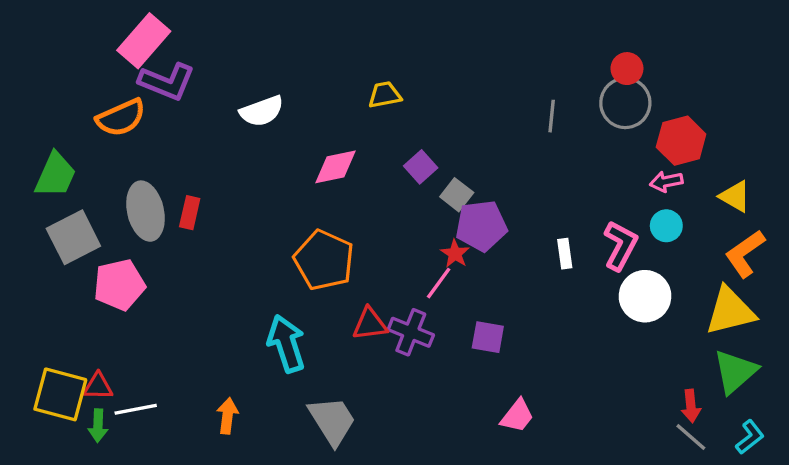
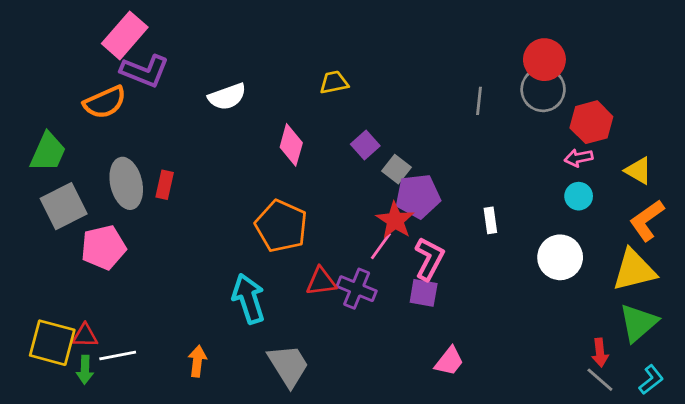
red circle: (627, 69) -> (544, 60), size x1.5
pink diamond: (335, 167) -> (291, 145), turned -63
pink L-shape: (620, 245) -> (429, 259), moved
red star: (455, 254) -> (395, 220), size x1.5

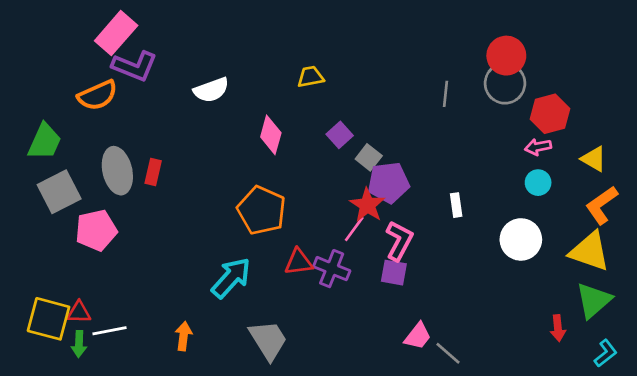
yellow triangle: (634, 270) -> (590, 251), turned 33
cyan arrow: (249, 299) -> (231, 278), turned 60
gray line: (600, 380) -> (448, 353), moved

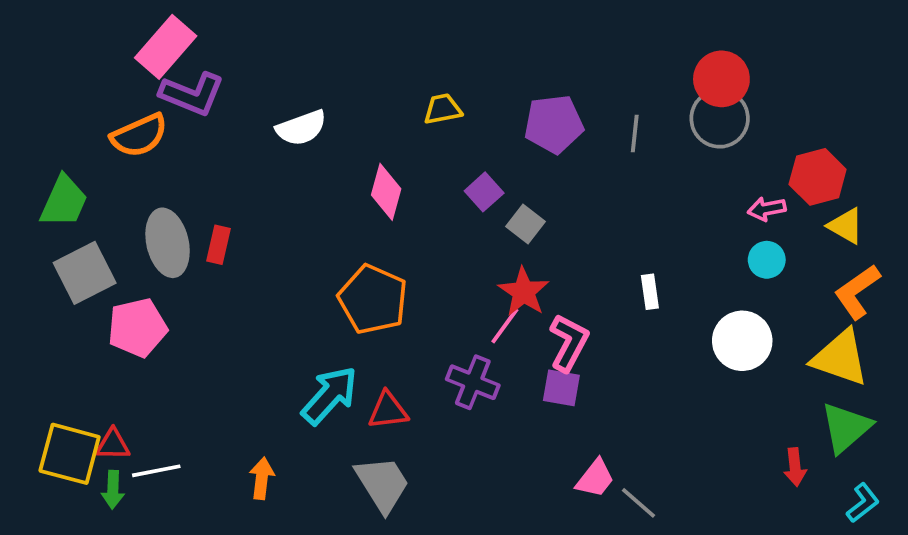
red hexagon: (550, 114) -> (818, 177), moved
purple pentagon: (389, 183) -> (554, 124), moved
red triangle: (299, 262) -> (388, 411), moved

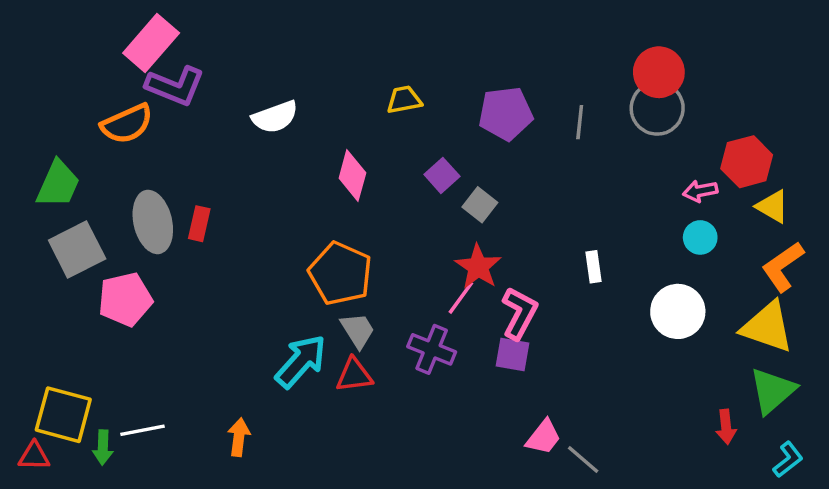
red triangle: (113, 444) -> (34, 456), moved
gray trapezoid: (382, 484) -> (358, 330), moved, size x0.7

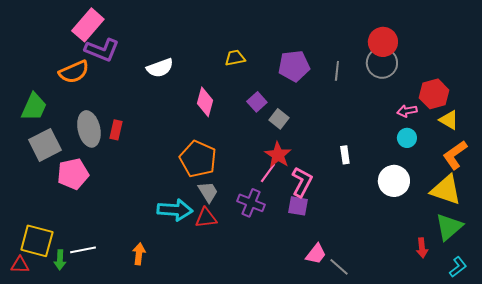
cyan arrow: (301, 361) -> (175, 210), turned 52

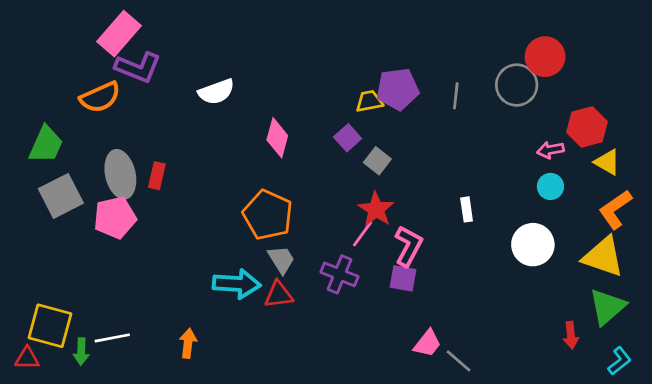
red circle: (383, 42) -> (545, 57), moved
yellow trapezoid: (235, 58) -> (369, 101), moved
pink pentagon: (73, 174) -> (115, 218), moved

